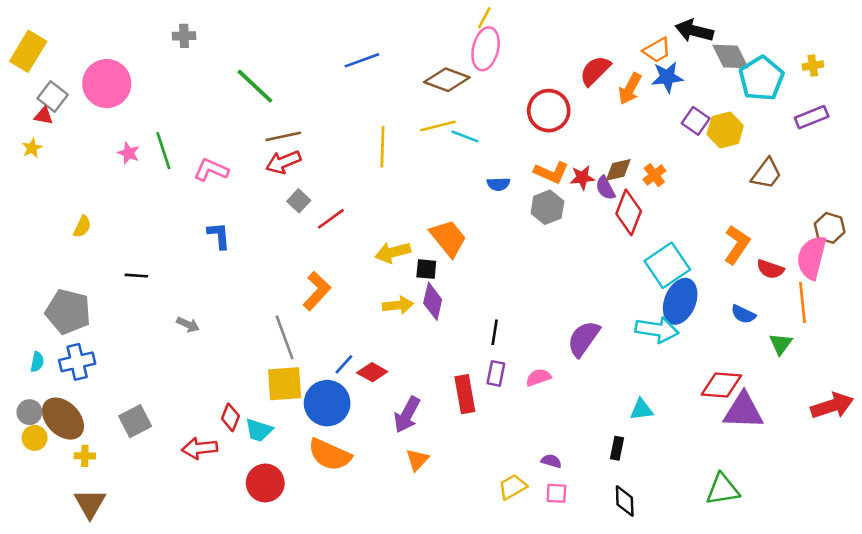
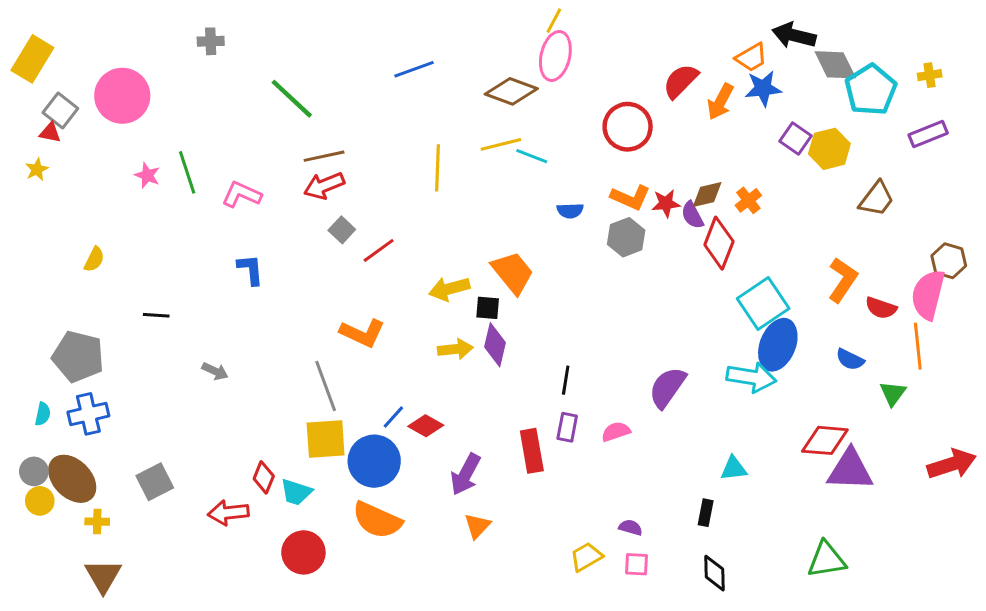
orange L-shape: (317, 291) -> (362, 333), turned 72

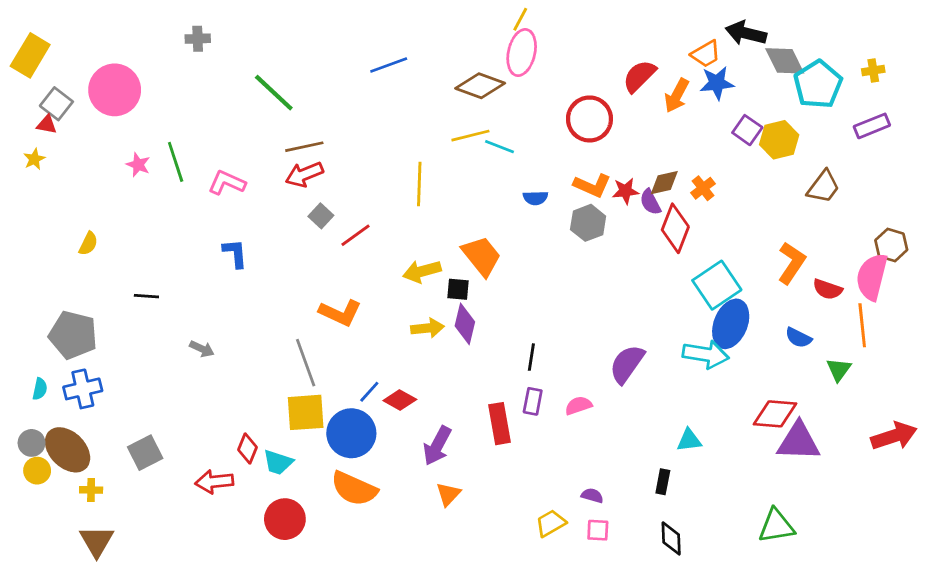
yellow line: (438, 168) -> (419, 184), moved

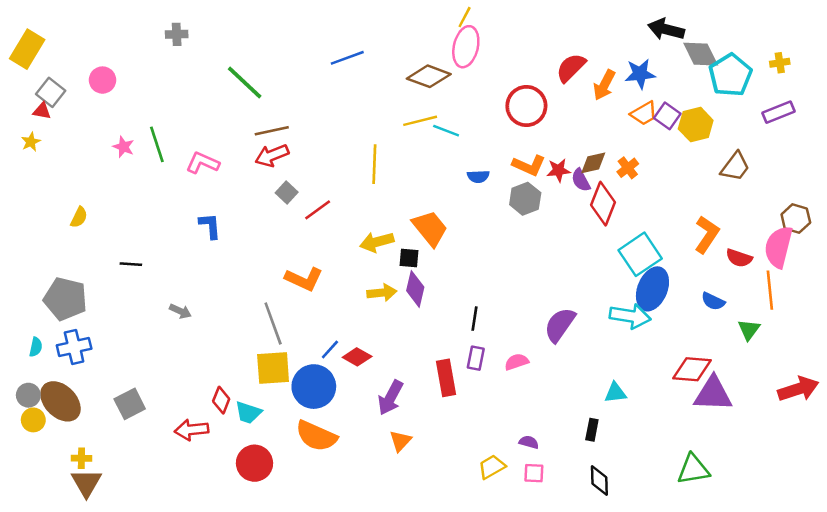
orange trapezoid: (706, 54) -> (644, 113), moved
pink circle: (115, 90) -> (102, 80), size x0.6
yellow cross: (91, 490) -> (81, 458), moved

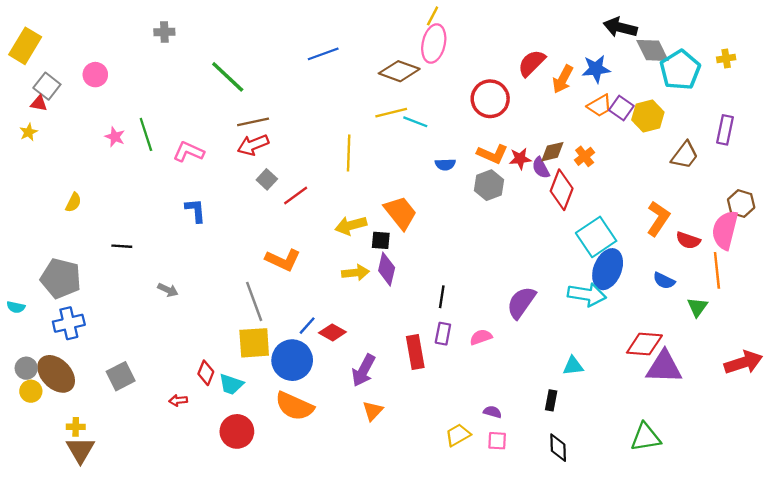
purple rectangle: (779, 112) -> (725, 130), moved, turned -56
cyan semicircle: (36, 347) -> (16, 307), moved, turned 90
red arrow: (191, 430) -> (178, 400), size x0.6

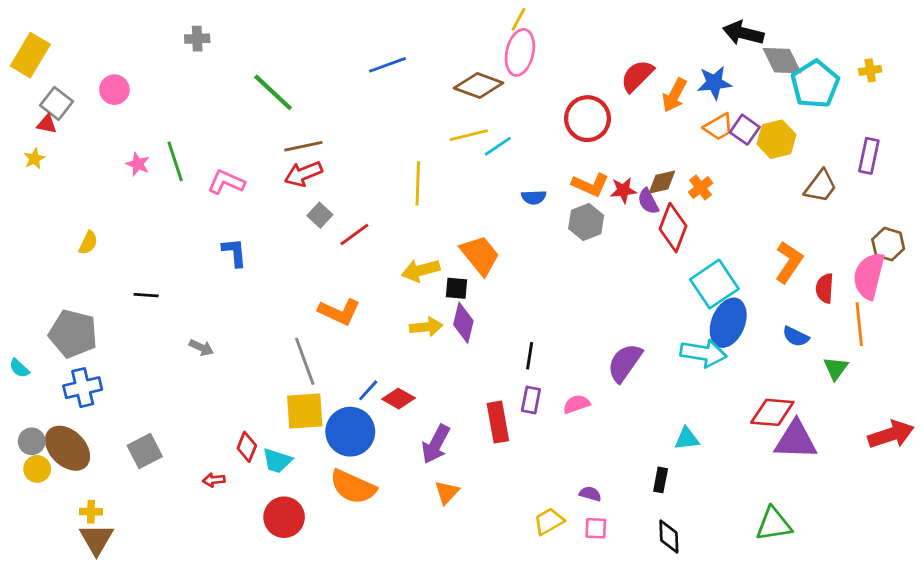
cyan line: (415, 122) -> (498, 146), turned -55
red semicircle: (688, 240) -> (825, 288), turned 75
cyan semicircle: (16, 307) -> (19, 368), turned 30

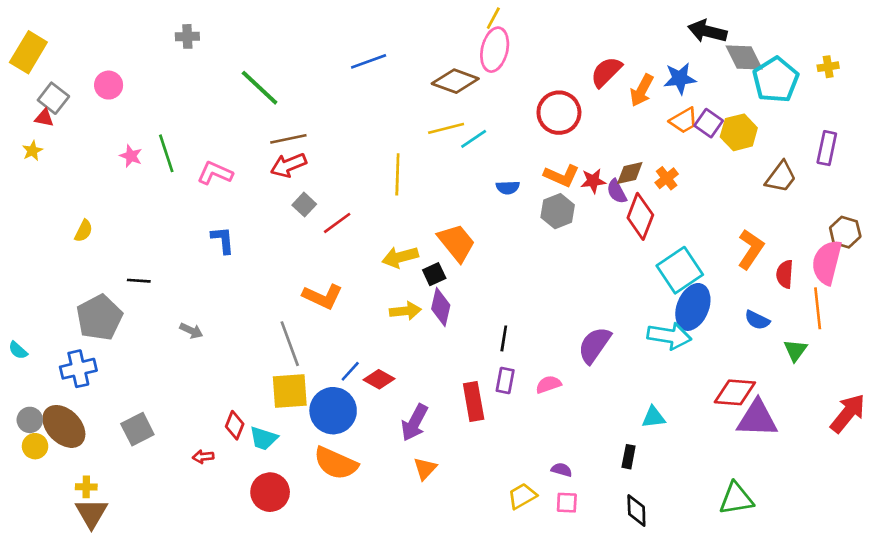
black square: (456, 288) -> (434, 274), turned -30
gray pentagon: (73, 334) -> (99, 317), moved, turned 30
red arrow: (891, 434) -> (848, 413), turned -33

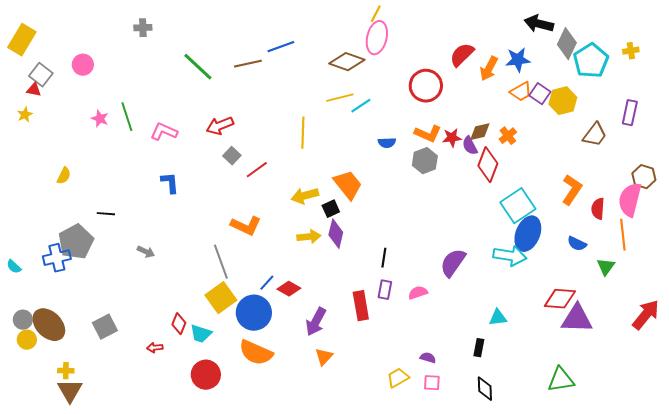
gray diamond: (744, 57) -> (567, 44), turned 52
brown line: (288, 139) -> (248, 64), moved
blue cross: (78, 369) -> (57, 258), moved
yellow square: (290, 391) -> (221, 298), turned -32

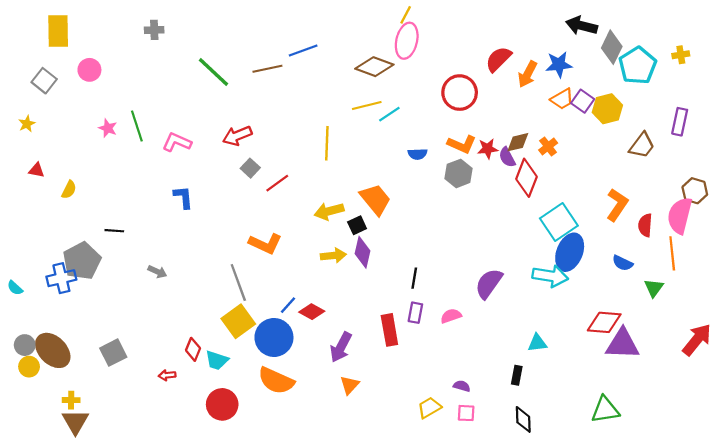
yellow rectangle: (22, 40) -> (58, 31), moved, turned -32
red triangle: (34, 90) -> (37, 170), moved

